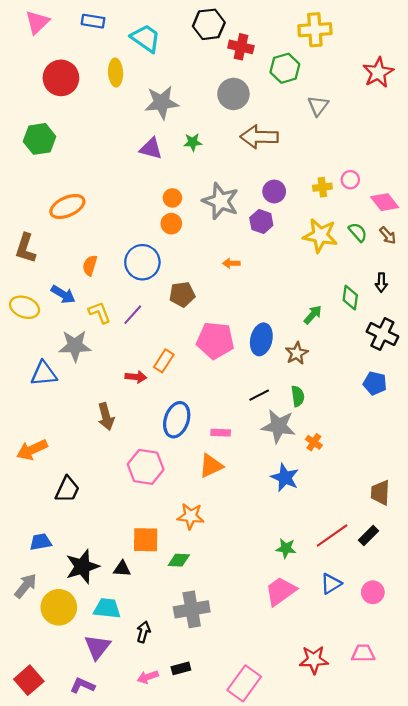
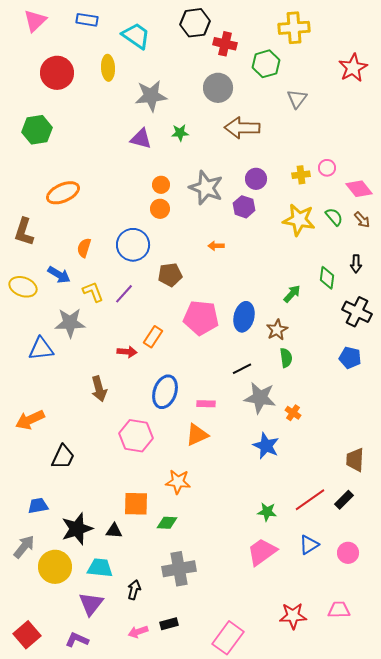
green semicircle: (298, 396) -> (286, 358), moved

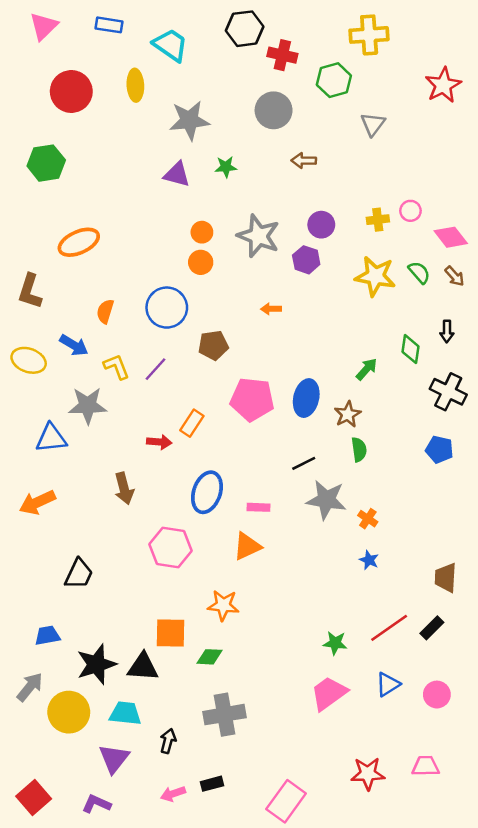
brown arrow: (242, 128) -> (304, 161), size x0.6
orange arrow: (30, 420) -> (37, 502), moved
blue star: (266, 446) -> (369, 560), moved, size x0.6
black triangle: (114, 531) -> (143, 667), size x1.5

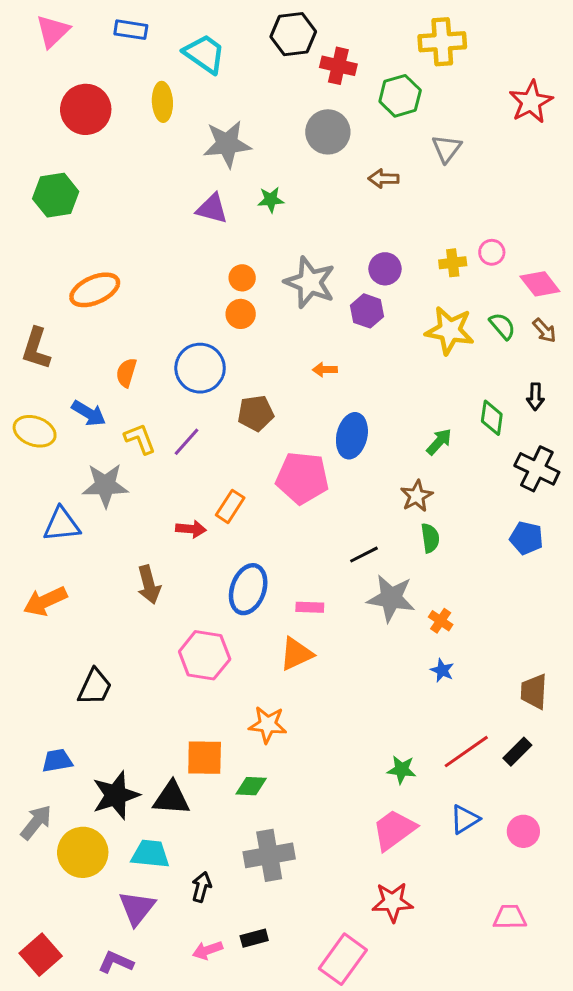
brown arrow: (304, 161) -> (384, 179), moved
blue ellipse: (306, 398) -> (352, 436), moved
red star: (368, 774) -> (393, 902), moved

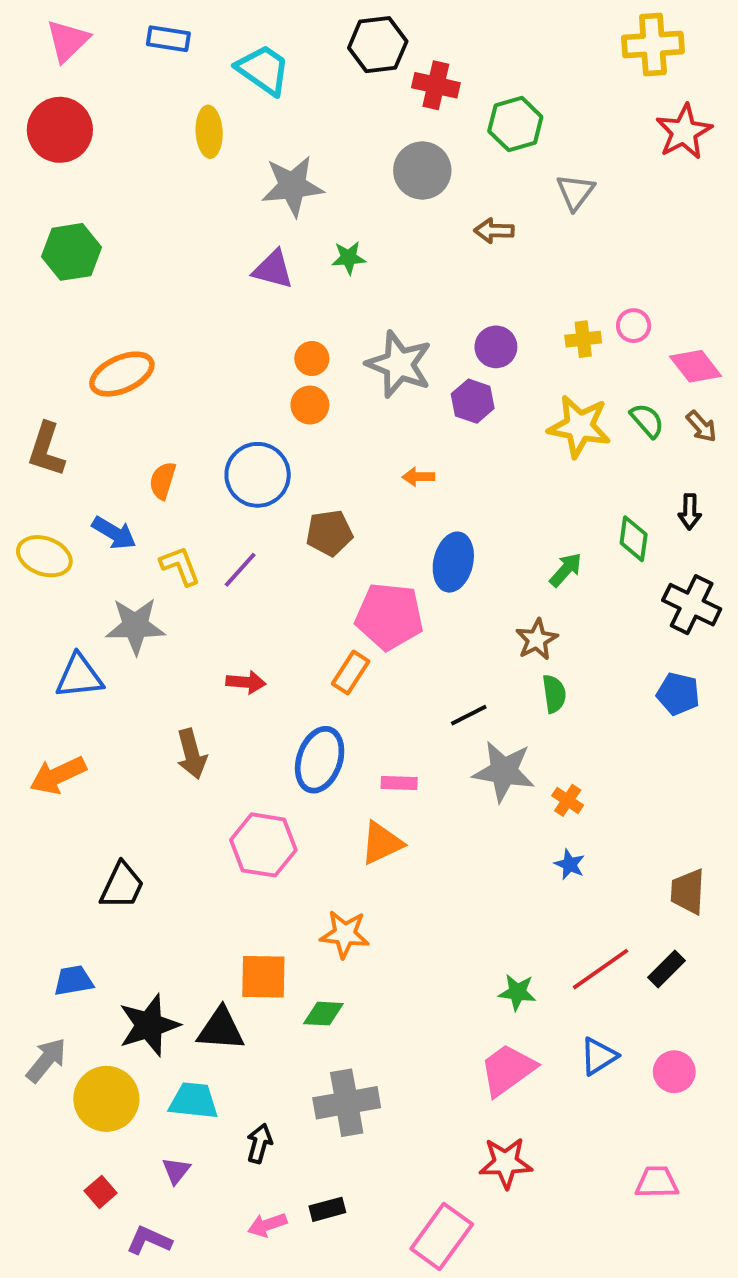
yellow cross: (442, 42) -> (653, 45), moved
red circle: (86, 109) -> (60, 130), moved
orange rectangle: (230, 506) -> (351, 672), moved
purple triangle: (137, 908) -> (176, 1171), size x0.6
red square: (41, 955) -> (101, 1192), moved, size x0.6

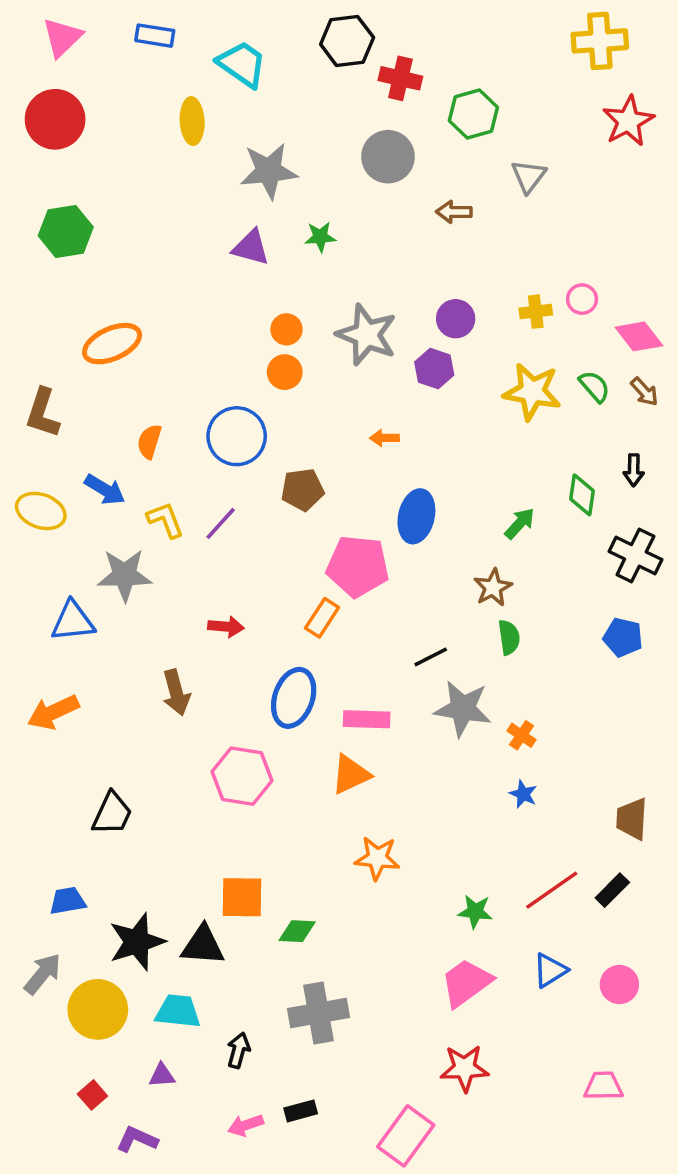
pink rectangle: (399, 783) -> (367, 719), size x1.4
orange star: (345, 934) -> (377, 858), moved
purple triangle: (176, 1171) -> (162, 1075), turned 48

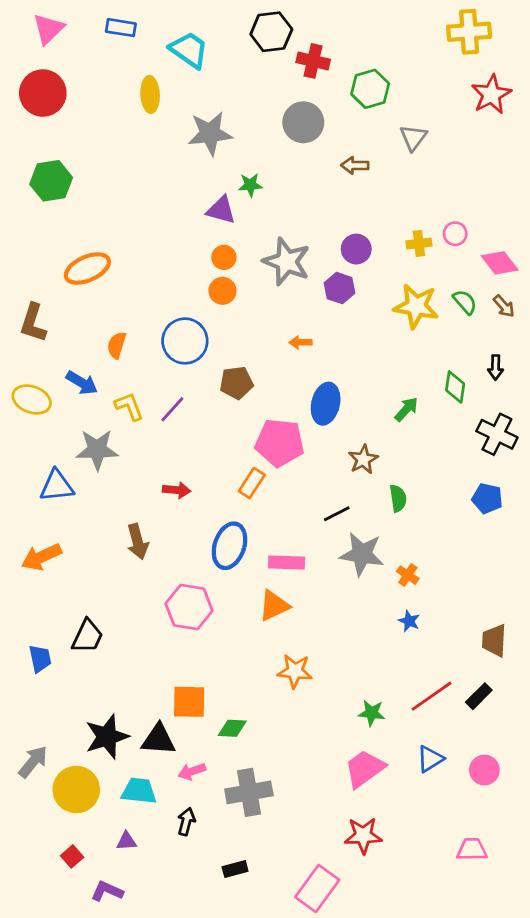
purple triangle: (251, 247) -> (221, 210), moved
brown star: (493, 587) -> (363, 459), moved
blue trapezoid: (68, 901) -> (40, 659), moved, turned 88
pink arrow: (246, 1125) -> (192, 771), moved

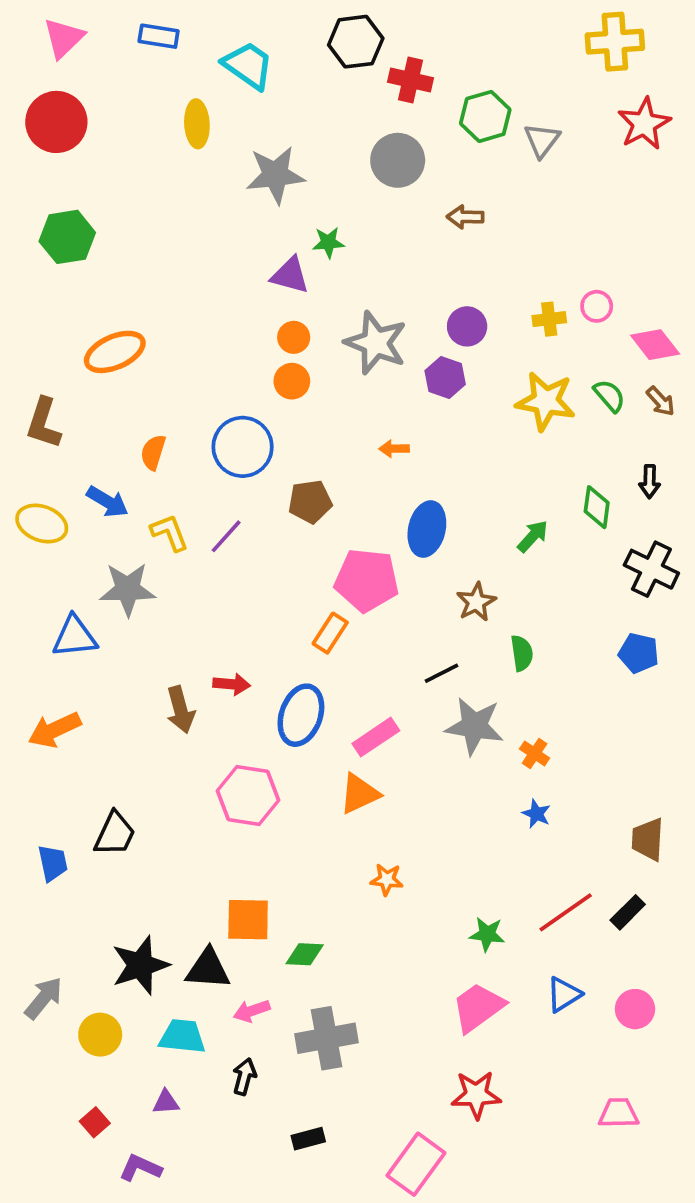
gray triangle: (413, 138) -> (542, 140), moved
red arrow: (177, 490) -> (232, 684), moved
pink rectangle: (287, 562) -> (376, 737), turned -36
orange star: (295, 671) -> (387, 879), size x0.7
yellow circle: (76, 790) -> (100, 1035), size x0.7

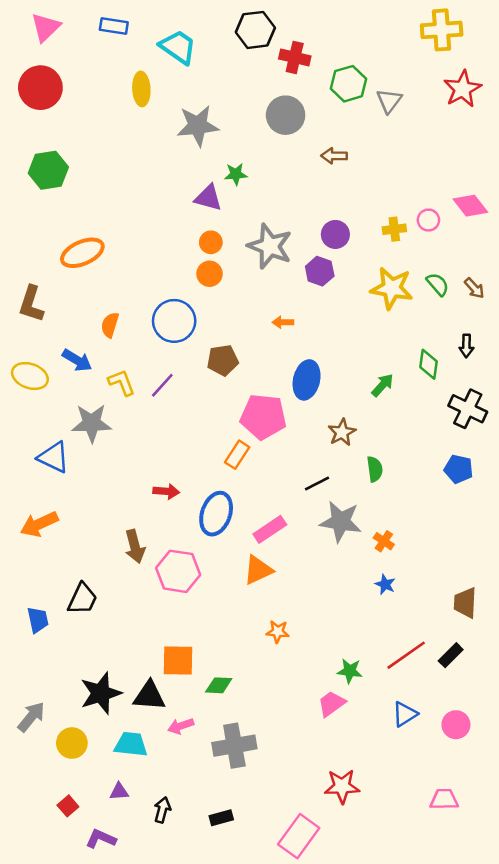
pink diamond: (655, 345) -> (470, 206), moved
blue triangle: (75, 637) -> (54, 457), turned 32
brown arrow: (180, 710) -> (135, 546), moved
pink trapezoid: (478, 1007) -> (331, 704), moved, size x0.7
black arrow: (244, 1077) -> (162, 810), moved

